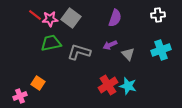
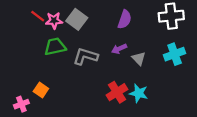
white cross: (158, 15) -> (171, 16), size x1.6

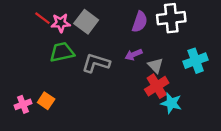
white cross: (171, 16) -> (171, 18), moved
red cross: (117, 92) -> (157, 86), moved
cyan star: (139, 93) -> (171, 103), moved
pink cross: (21, 104) -> (23, 104), moved

